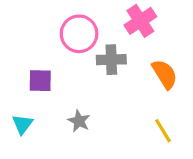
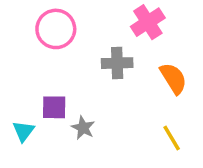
pink circle: (79, 34) -> (56, 29), moved
purple square: (40, 81) -> (54, 107), moved

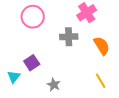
purple square: (54, 107) -> (32, 63), turned -35
gray star: (83, 128) -> (54, 85), moved

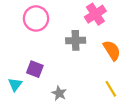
purple square: (32, 63) -> (35, 69), turned -35

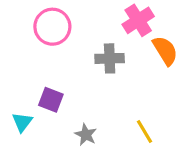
orange semicircle: (112, 50) -> (165, 51), moved
yellow line: (111, 89) -> (145, 132), moved

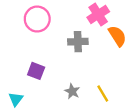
cyan triangle: (22, 122) -> (16, 99), moved
gray star: (86, 135) -> (72, 91), moved

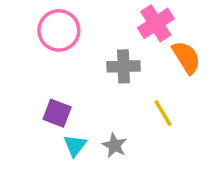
yellow line: (103, 94) -> (163, 113), moved
cyan triangle: (16, 99) -> (75, 145), moved

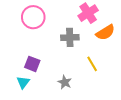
orange semicircle: (186, 57) -> (105, 32), turned 90
cyan triangle: (75, 145) -> (23, 82), moved

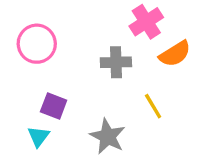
pink circle: (33, 17) -> (37, 44), moved
gray star: (65, 82) -> (108, 136), size x1.5

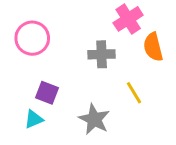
orange semicircle: (175, 54) -> (153, 47), turned 108
cyan triangle: (38, 136) -> (34, 119), turned 30

